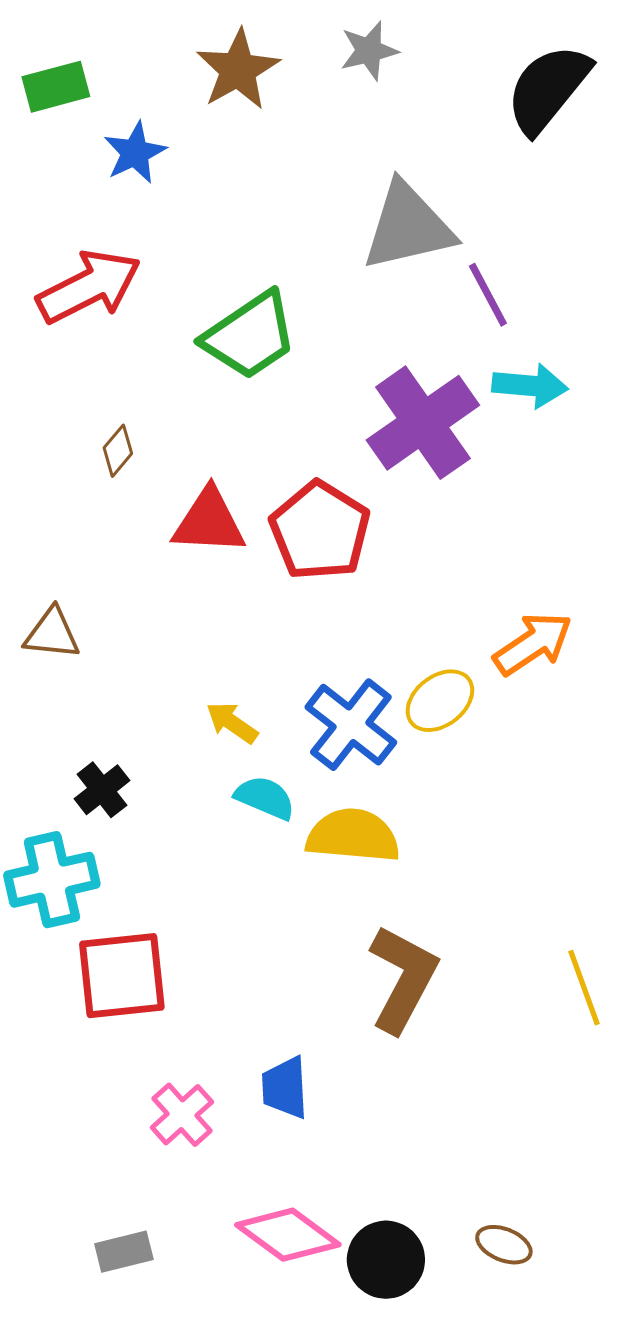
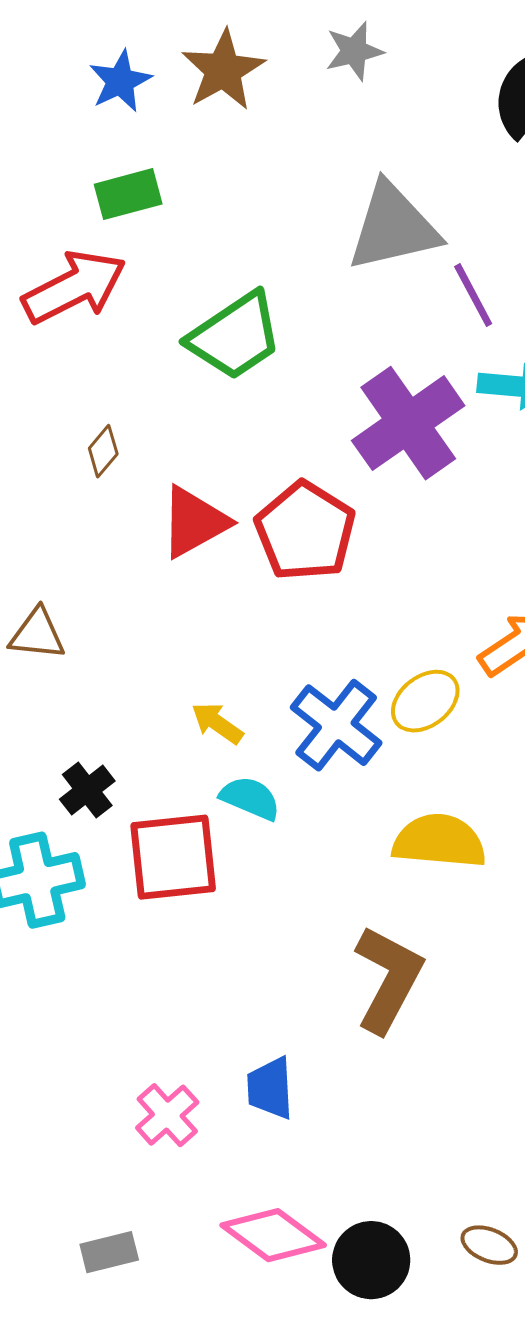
green rectangle: (56, 87) -> (128, 194), moved
blue star: (135, 153) -> (120, 81), moved
red triangle: (209, 522) -> (194, 522), turned -32
yellow semicircle: (353, 836) -> (439, 841), moved
red square: (122, 976) -> (173, 857), moved

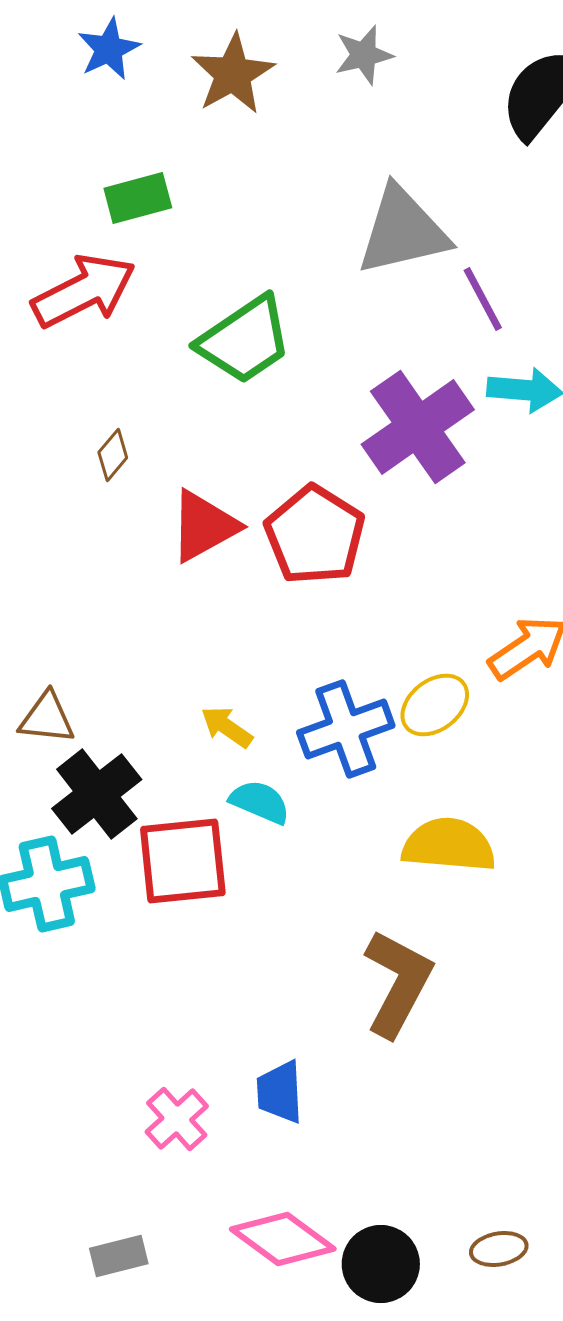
blue star: (120, 81) -> (109, 49), moved
brown triangle: (37, 634) -> (47, 718), moved
blue cross: (336, 725) -> (346, 729), turned 32
black cross: (87, 790) -> (97, 794), size x1.6
brown ellipse: (489, 1245) -> (499, 1249), turned -32

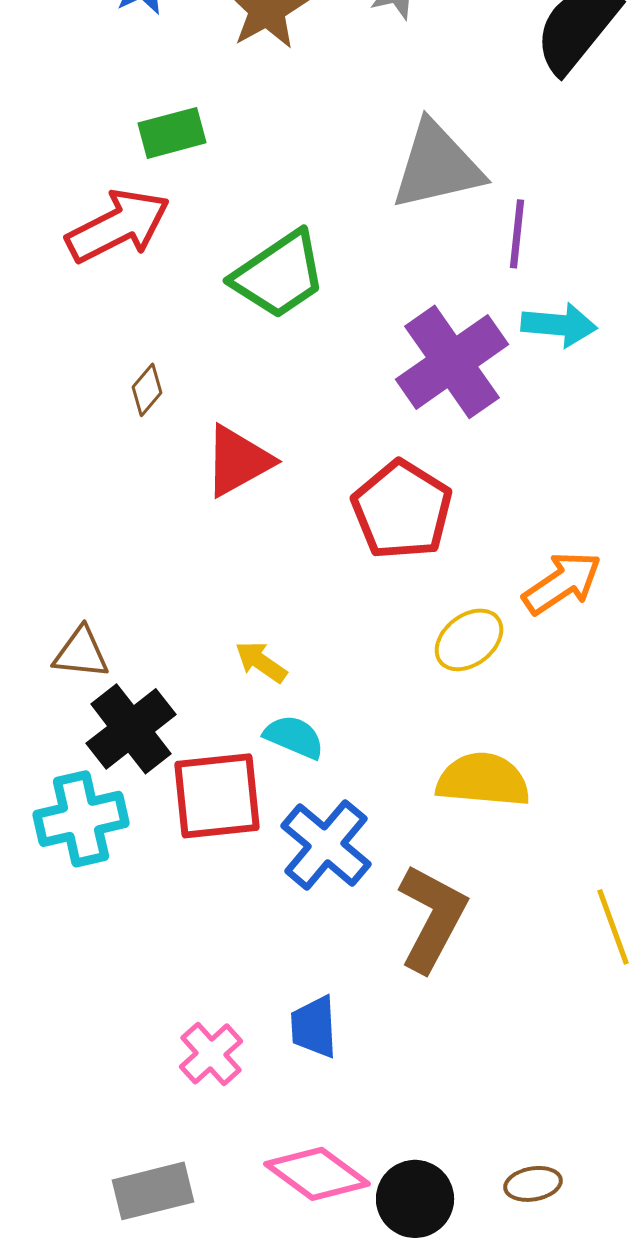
purple line: (483, 299) -> (517, 234), turned 34
red pentagon: (315, 535) -> (402, 510), moved
blue cross: (346, 729) -> (326, 845), moved, turned -30
gray rectangle: (119, 1256) -> (153, 1191), size x1.4

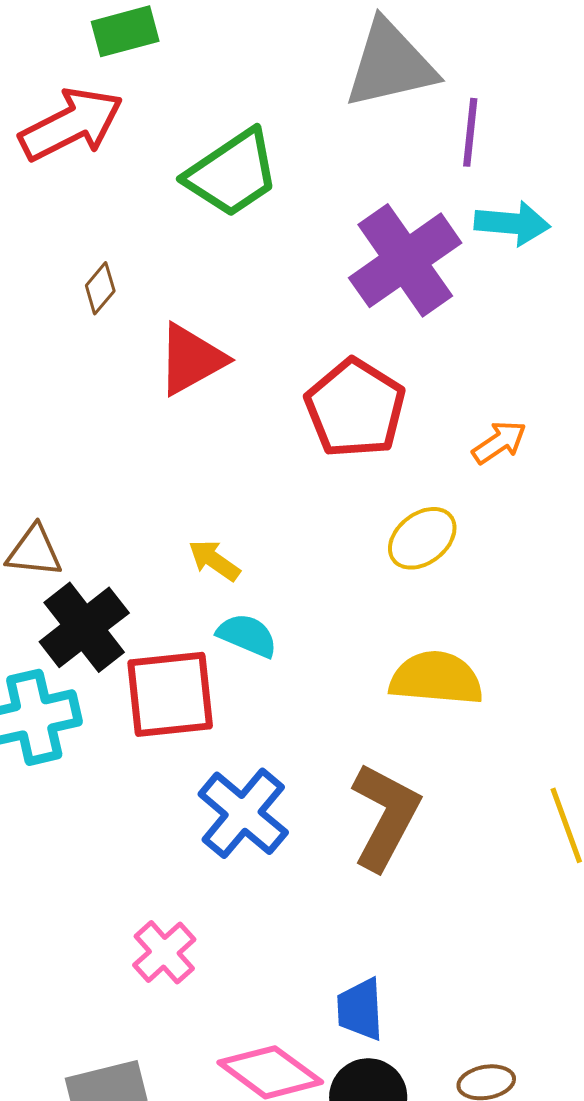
orange arrow: (562, 583) -> (499, 442), moved, size x0.7
blue cross: (326, 845) -> (243, 813), moved
blue trapezoid: (314, 1027) -> (360, 1009), moved

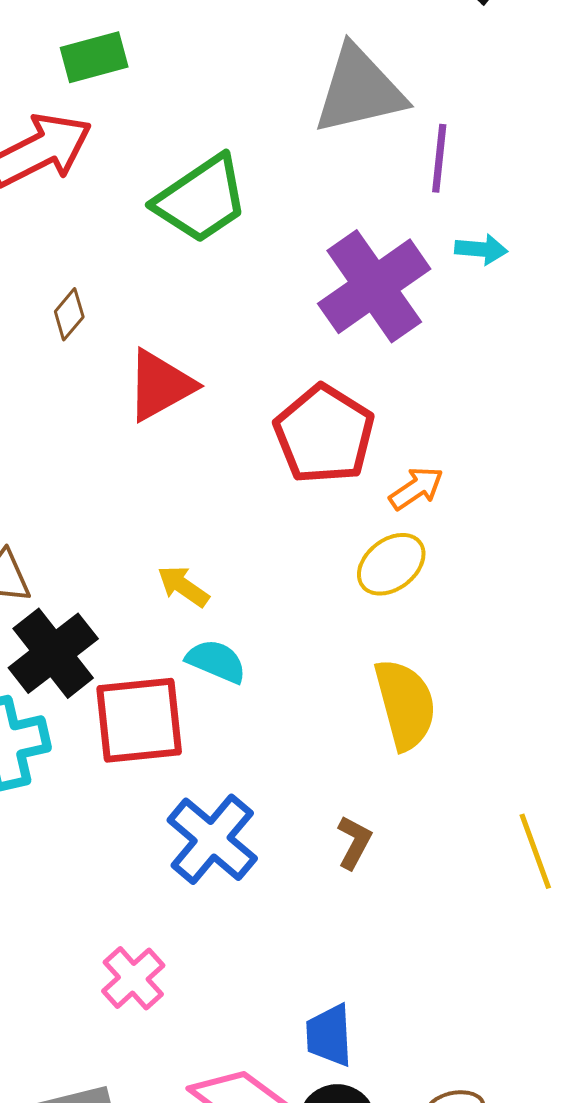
cyan arrow: (512, 223) -> (481, 249), size x0.7
orange arrow: (499, 442) -> (416, 488), moved
yellow semicircle: (436, 678) -> (405, 704), turned 70
brown L-shape: (385, 816) -> (354, 842), size x0.5

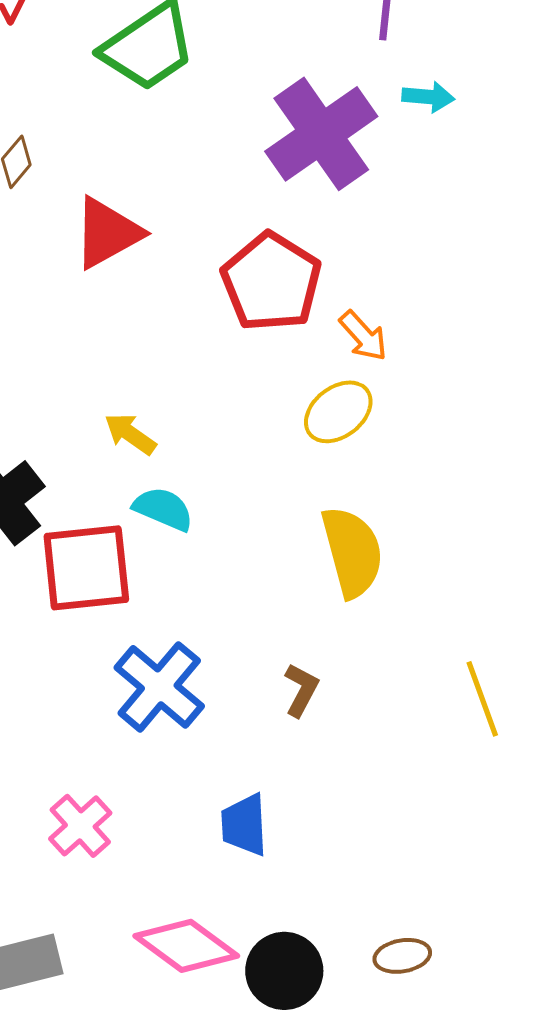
orange arrow: (416, 488) -> (363, 336), turned 82
blue trapezoid: (329, 1035) -> (244, 825), moved

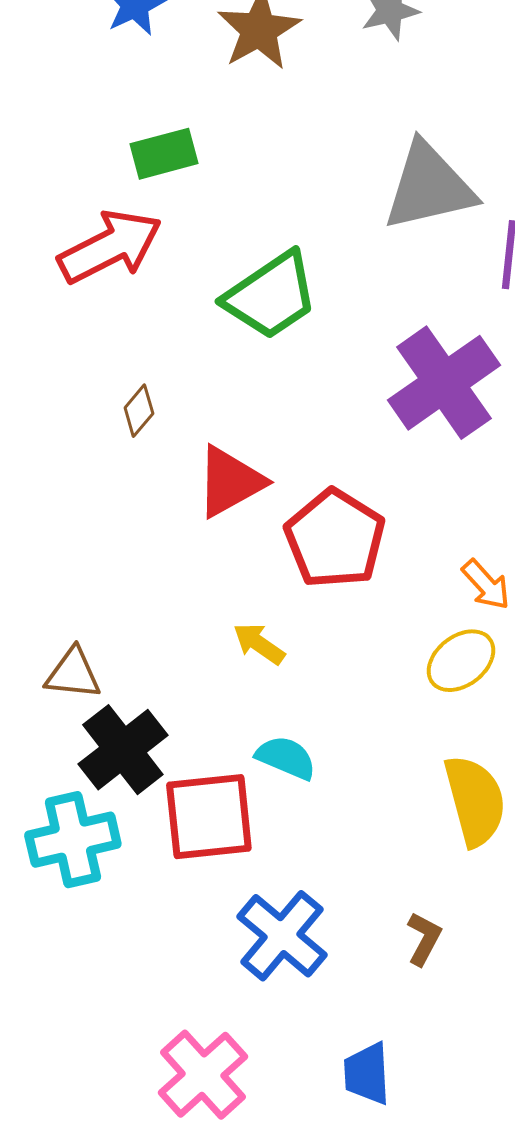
red pentagon: (271, 282) -> (335, 539), moved
yellow arrow: (130, 434) -> (259, 644), moved
pink cross: (80, 826) -> (203, 1075), size x1.4

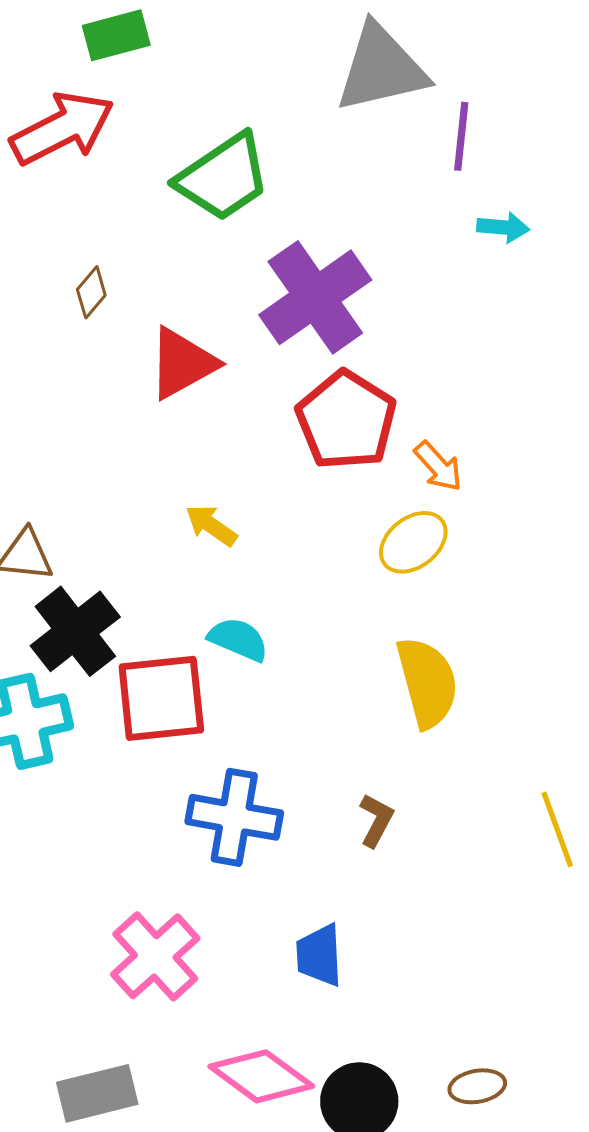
purple cross: (444, 383) -> (315, 297), moved
red pentagon: (335, 539) -> (346, 420), moved
blue cross: (282, 936) -> (234, 817), turned -30

